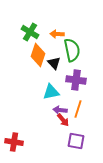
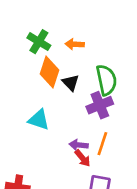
green semicircle: (72, 50) -> (106, 80), moved
purple cross: (76, 80) -> (100, 105), turned -30
cyan triangle: (51, 92) -> (39, 120), moved, turned 30

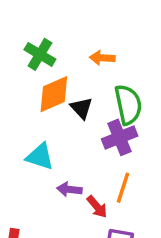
orange arrow: (75, 44) -> (102, 58), moved
orange diamond: (49, 72) -> (54, 94), turned 48
purple arrow: (79, 145) -> (69, 189), moved

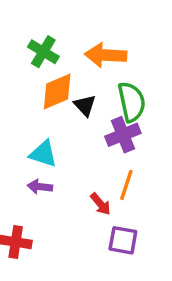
orange arrow: (102, 58) -> (106, 55), size x1.6
purple arrow: (69, 189) -> (40, 187), moved

